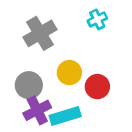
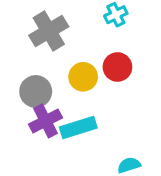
red circle: (97, 87) -> (117, 67), moved

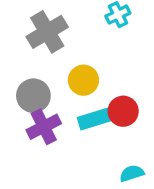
red circle: (117, 67) -> (123, 111), moved
cyan rectangle: (78, 128) -> (97, 118), moved

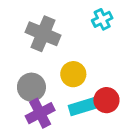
gray cross: (47, 32) -> (43, 34), turned -36

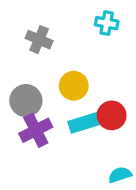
cyan cross: (102, 19) -> (107, 23), turned 36
gray cross: (43, 34) -> (39, 40), size x0.7

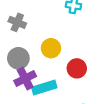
gray cross: (39, 40) -> (17, 22), moved
cyan rectangle: (87, 122) -> (44, 87), moved

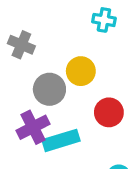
yellow circle: (51, 48) -> (81, 71), moved
gray circle: (18, 58) -> (49, 89), moved

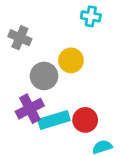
red circle: (109, 112) -> (85, 120), moved

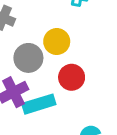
red circle: (85, 120) -> (72, 77), moved

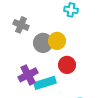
gray circle: (28, 58) -> (43, 43), moved

